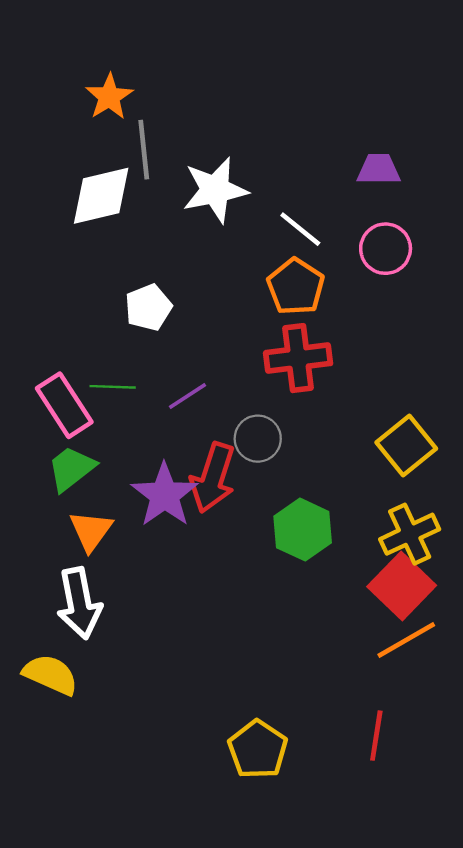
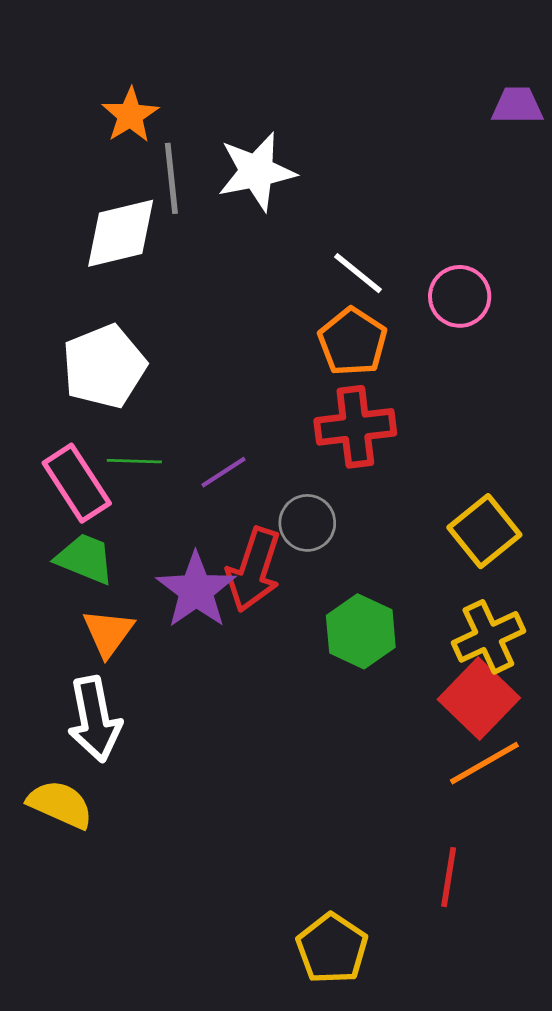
purple trapezoid: (379, 169) -> (517, 106), moved
white star: (215, 190) -> (256, 172), moved
white pentagon: (148, 307) -> (104, 366), moved, size x1.5
green trapezoid: (71, 469) -> (85, 559), turned 60
yellow pentagon: (258, 749) -> (332, 948), moved

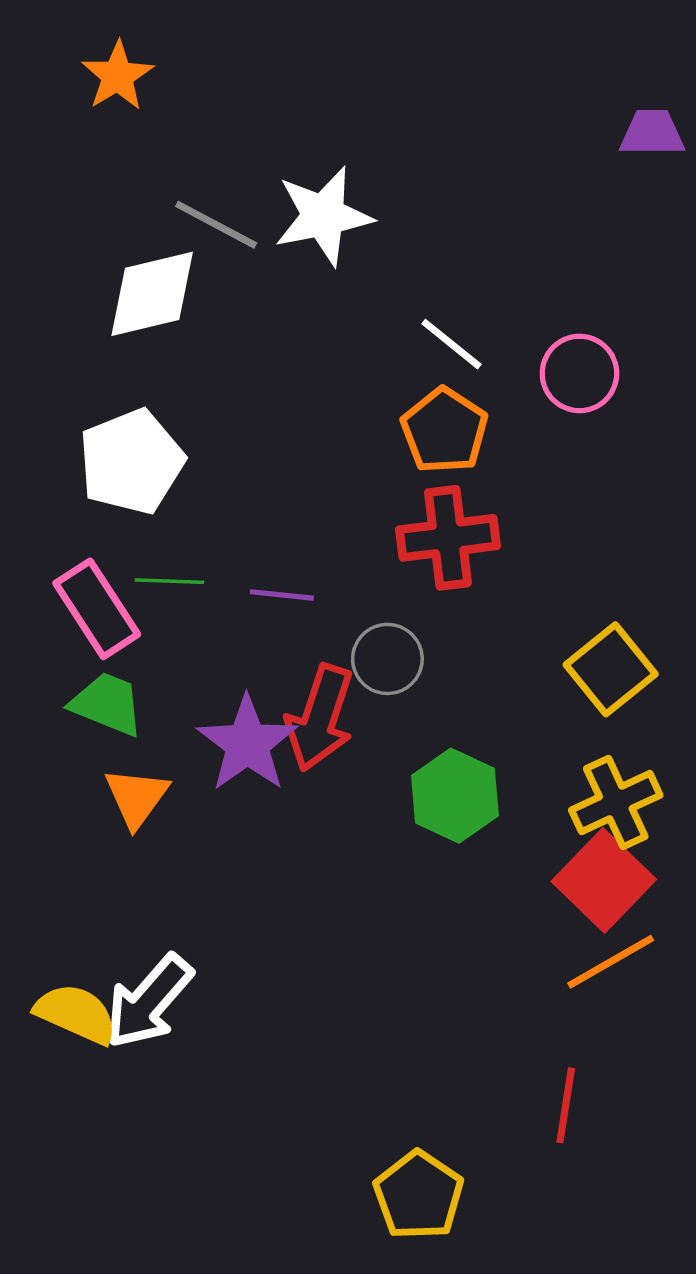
orange star: (130, 115) -> (118, 76), moved
gray line: (171, 178) -> (216, 225), turned -56
purple line: (224, 472) -> (282, 595), turned 39
white arrow: (95, 719) -> (149, 1002), moved, turned 52

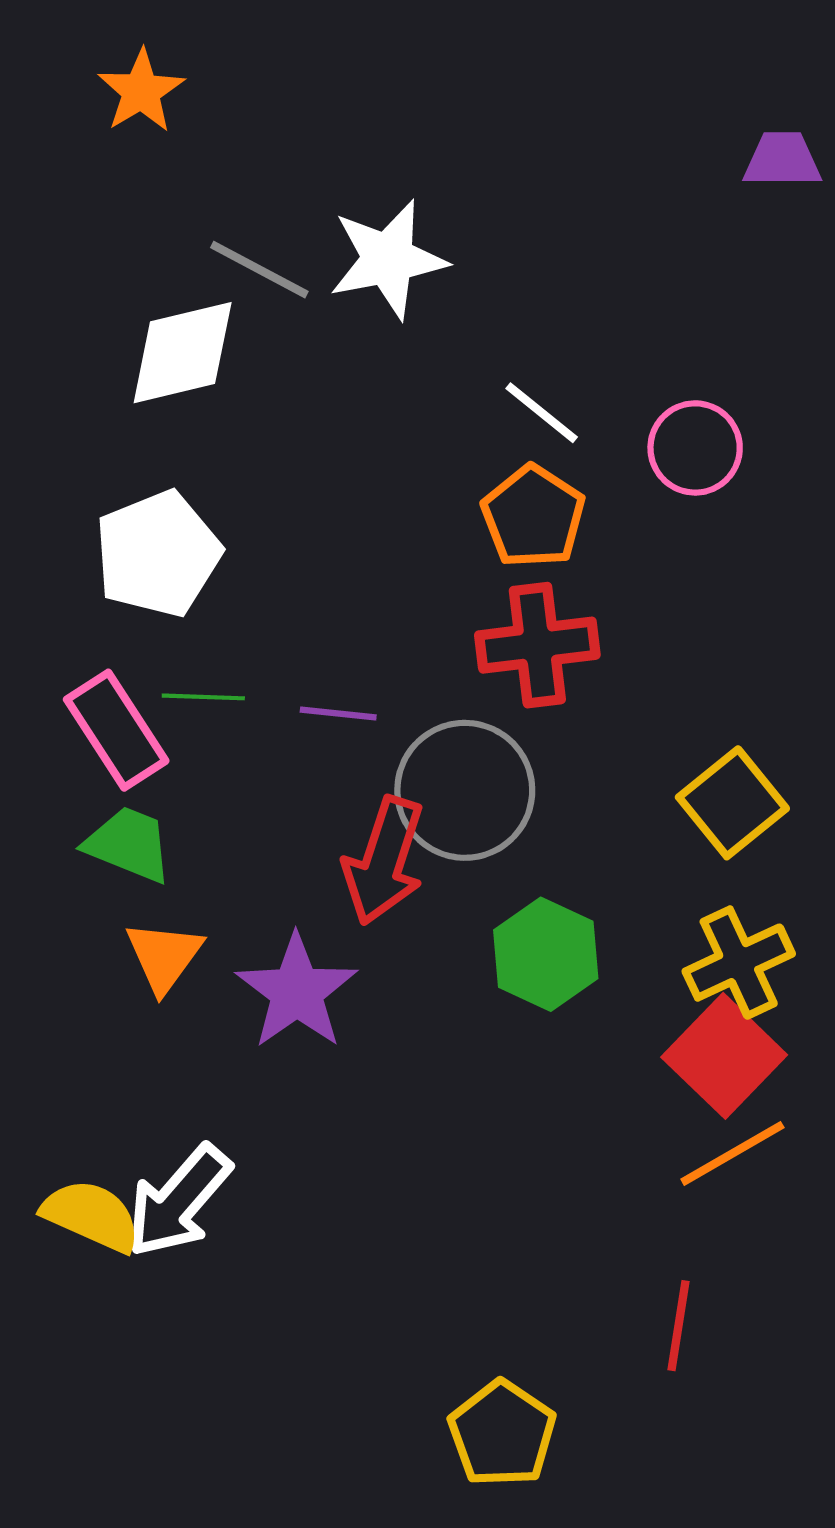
gray circle: (387, 659) -> (465, 790), size x1.6
purple star: (247, 744) -> (297, 992), moved

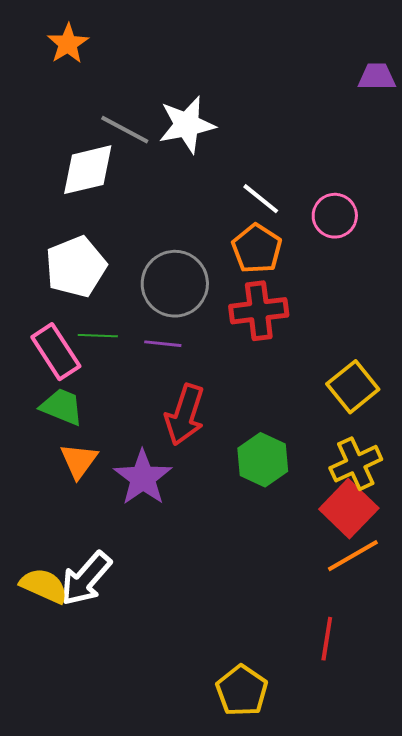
gray circle: (465, 790) -> (175, 284), moved

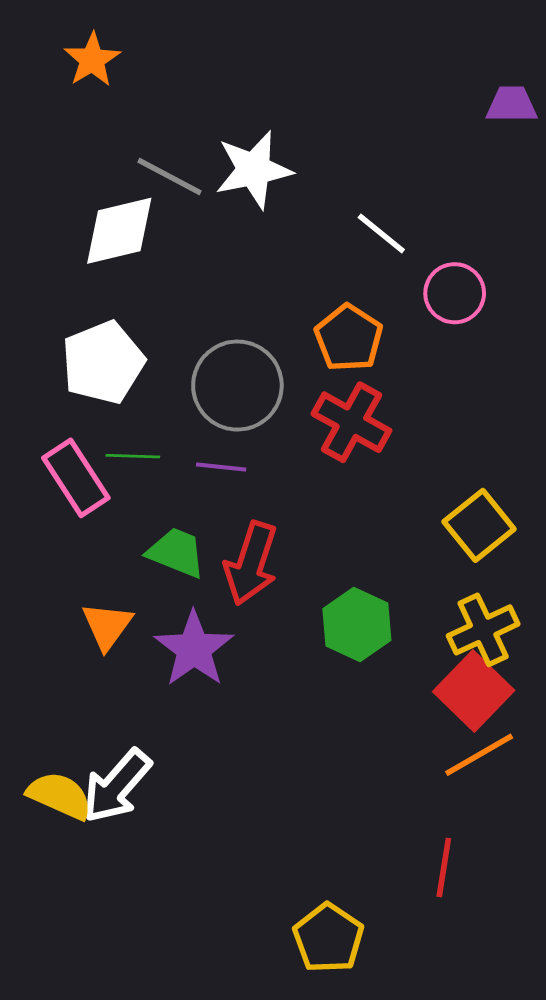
white line: (261, 199) -> (381, 233), moved
red cross: (259, 311) -> (351, 422), turned 36
green trapezoid: (62, 407) -> (176, 553), moved

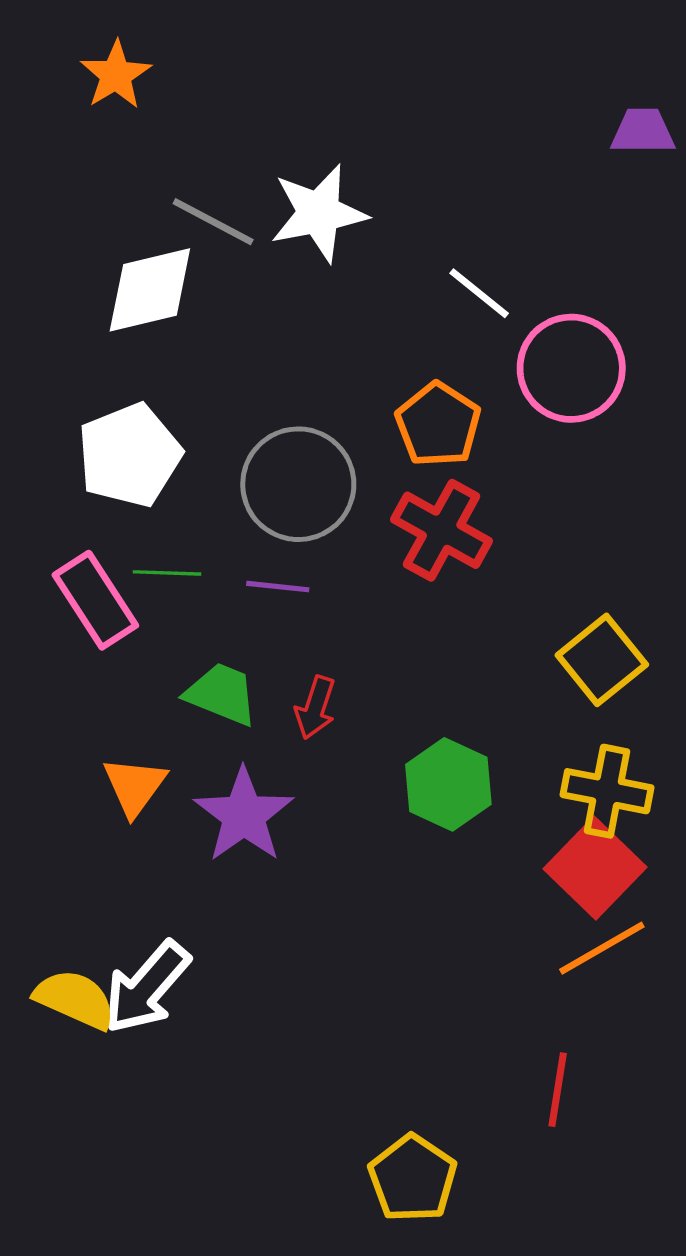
pink circle: (455, 293) -> (571, 368), size x1.4
red arrow: (251, 563) -> (315, 708), size x0.6
yellow cross: (483, 630) -> (607, 791), turned 36

